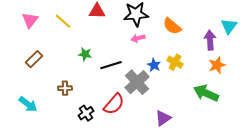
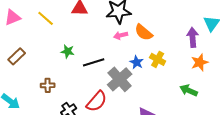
pink triangle: (30, 20) -> (13, 17), turned 30
orange semicircle: (172, 26) -> (144, 32), moved
green arrow: (206, 93) -> (189, 90), size x0.7

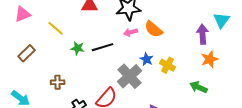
yellow line: (46, 18) -> (56, 28), moved
yellow cross: (158, 59) -> (168, 65), moved
black line: (94, 62) -> (103, 47), moved

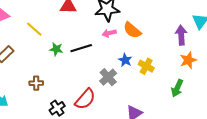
gray cross: (130, 76) -> (108, 77), size x0.7
green arrow: (199, 87) -> (177, 88), turned -90

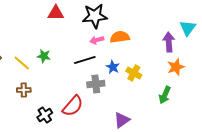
yellow line: (34, 29) -> (22, 63), moved
orange semicircle: (132, 30) -> (120, 37), turned 132
black line: (81, 48) -> (85, 60), moved
gray cross: (108, 77) -> (96, 84), turned 36

